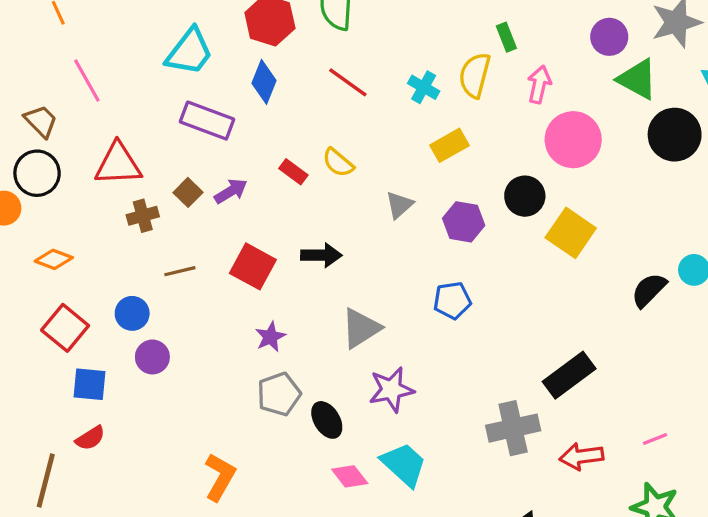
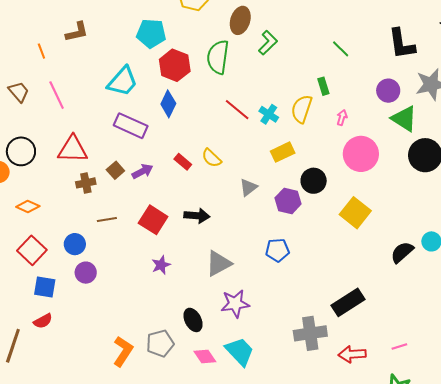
red line: (348, 82) -> (237, 110), moved
pink arrow: (539, 84) -> (342, 118), size x0.7
brown trapezoid: (41, 121) -> (19, 92), moved
black circle: (525, 196) -> (314, 181), moved
gray pentagon: (279, 394) -> (160, 343), moved

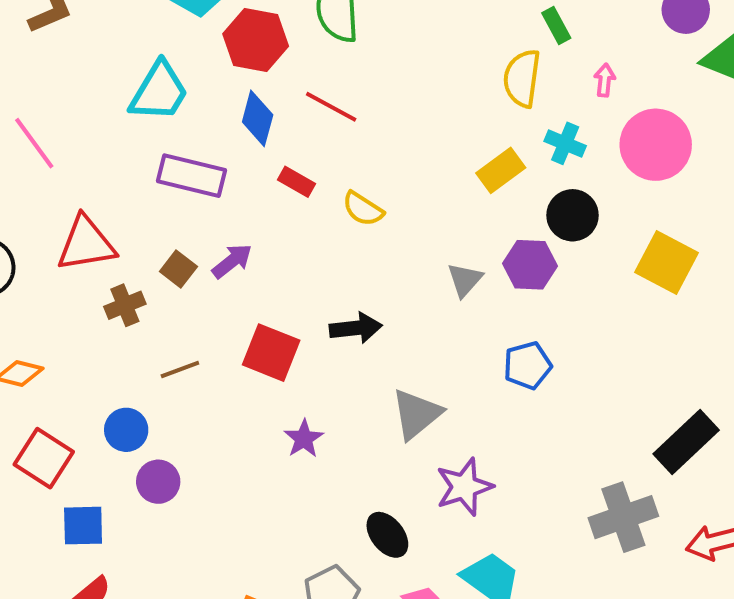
red line: (237, 110) -> (331, 107), moved
cyan cross: (269, 114) -> (565, 143), moved
red rectangle: (183, 162) -> (297, 182), moved
gray triangle: (248, 187) -> (465, 280), moved

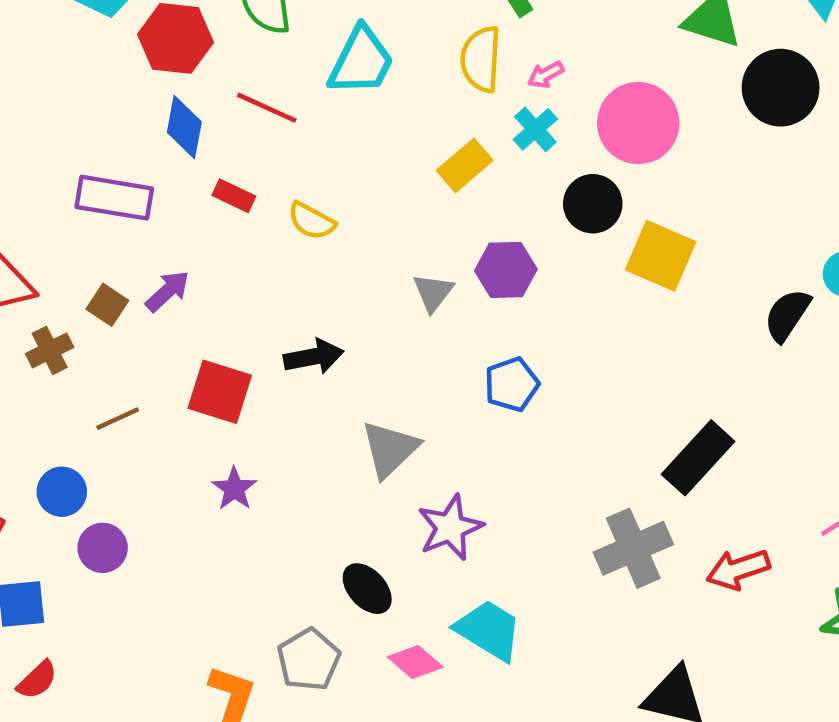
pink arrow: (605, 80) -> (546, 75), moved, turned -120
cyan trapezoid: (159, 92) -> (361, 61), moved
cyan cross: (565, 143) -> (535, 129), turned 30
black circle: (573, 215) -> (593, 204), moved
purple star: (304, 439) -> (234, 489), moved

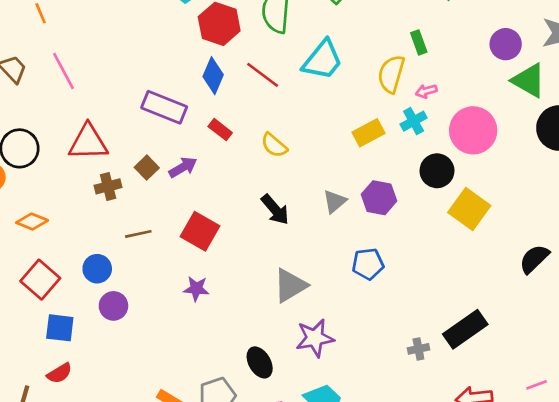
red rectangle: (234, 196) -> (220, 130), moved
black arrow: (314, 357) -> (275, 210), moved, turned 48
purple star: (234, 489) -> (196, 289), turned 30
gray cross: (633, 548) -> (418, 349), moved, size x0.5

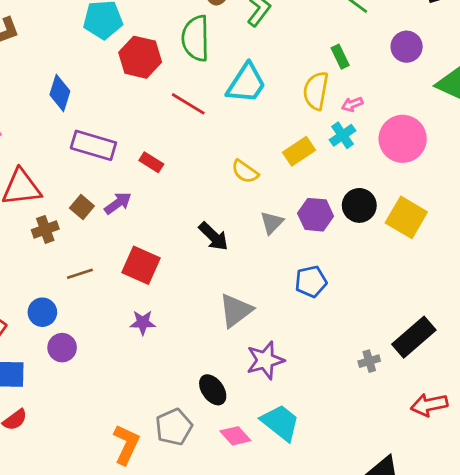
purple circle: (506, 44) -> (407, 47), moved
blue diamond: (213, 76) -> (60, 93), moved
yellow semicircle: (274, 145) -> (245, 171), moved
black circle: (437, 171) -> (359, 205), moved

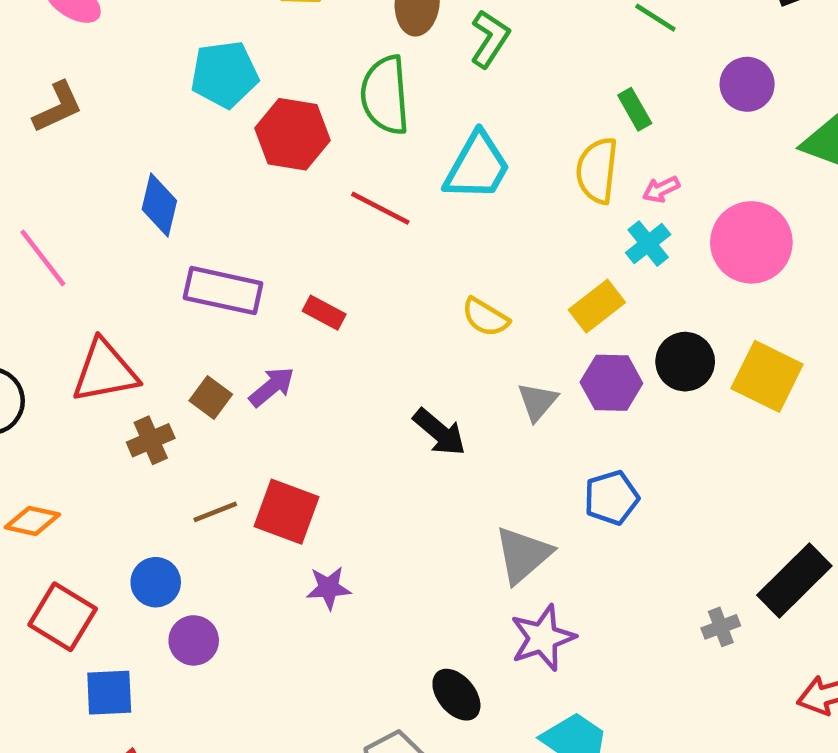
yellow rectangle: (299, 151) -> (597, 306), moved
red square: (141, 265) -> (287, 512), moved
gray triangle: (236, 310) -> (523, 555), moved

